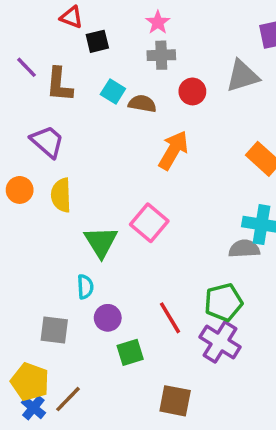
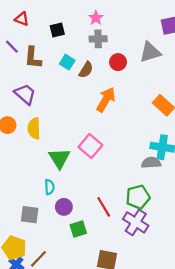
red triangle: (71, 17) -> (22, 19), moved
brown semicircle: (142, 104) -> (86, 70), turned 112

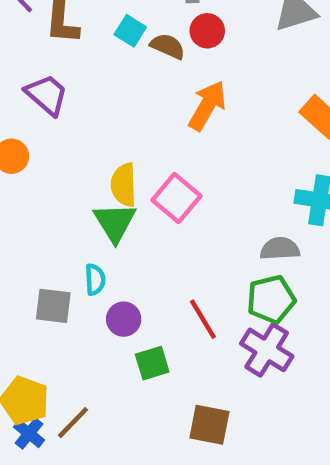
red circle: (118, 62) -> (207, 31), moved
brown semicircle: (86, 70) -> (168, 46), turned -98
yellow semicircle: (34, 128) -> (124, 185), moved
gray semicircle: (151, 163) -> (280, 249), moved
gray square: (30, 215) -> (53, 306), moved

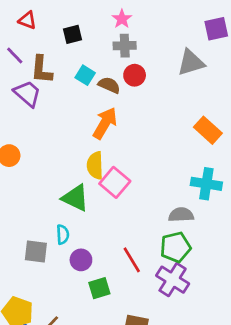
purple trapezoid: (47, 95) -> (27, 94), moved
orange arrow: (207, 106) -> (105, 123), moved
yellow semicircle: (124, 185) -> (95, 165), moved
green triangle: (115, 222) -> (75, 198), turned -32

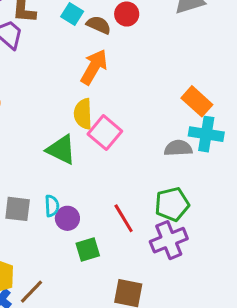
orange rectangle: (208, 130) -> (197, 101), moved
gray semicircle: (181, 215) -> (178, 148), moved
cyan semicircle: (63, 235) -> (52, 206), moved
purple cross: (173, 280) -> (169, 240), turned 36

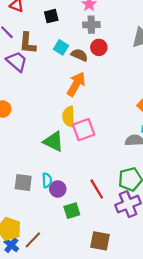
pink square: (105, 133) -> (84, 130), turned 30

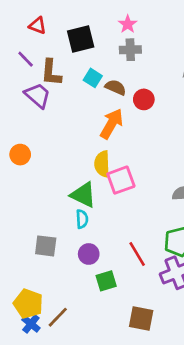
black square: (51, 16) -> (81, 39), size x1.5
red circle: (99, 47) -> (144, 99), moved
cyan semicircle: (47, 180) -> (82, 219), moved

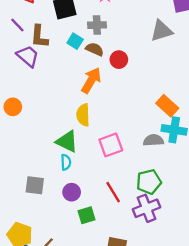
gray cross: (130, 50) -> (97, 25), moved
pink square: (121, 180) -> (111, 145), moved

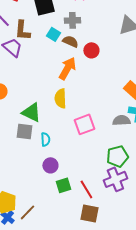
green triangle: (67, 141) -> (31, 112), moved
gray square: (35, 185) -> (24, 131), moved
red line: (113, 192) -> (86, 189), moved

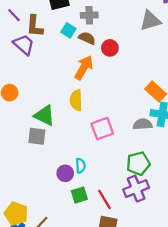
cyan semicircle: (45, 139) -> (80, 166), moved

